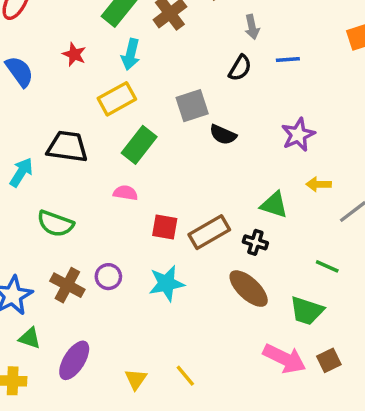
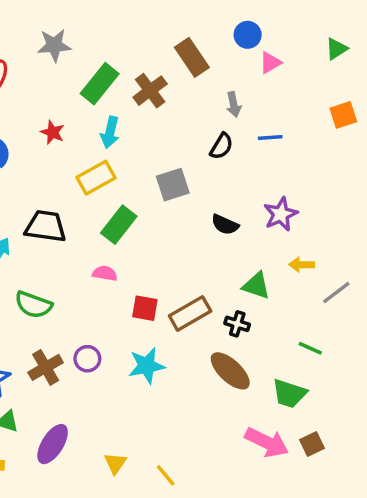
black semicircle: (223, 135) -> (225, 225), moved
brown cross: (67, 285) -> (46, 367), turned 32
yellow line: (185, 376) -> (166, 475), moved

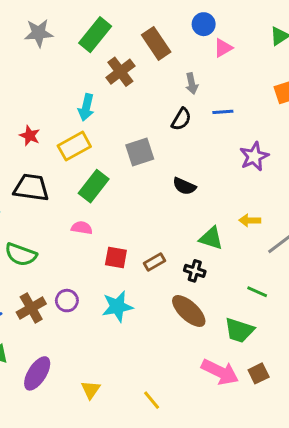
green rectangle: (100, 84) -> (95, 35), moved
red star: (53, 132) -> (30, 136), moved
purple star: (281, 214) -> (254, 156), moved
brown rectangle: (190, 313) -> (155, 262), size x0.6
yellow line: (166, 475) -> (152, 400), moved

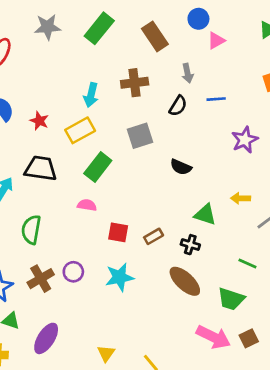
brown cross: (120, 72) -> (135, 83), moved, turned 30
green semicircle: (21, 255) -> (31, 230), turned 80
yellow triangle: (91, 390) -> (106, 353), moved

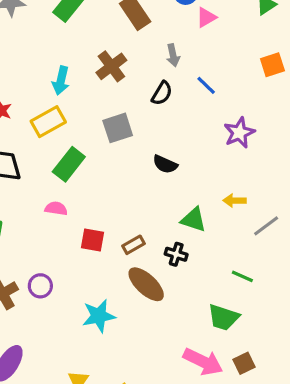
brown cross: (135, 83) -> (111, 66), turned -30
blue line: (216, 99) -> (206, 85), turned 48
cyan star: (120, 277) -> (99, 316), moved
brown ellipse: (185, 281) -> (146, 284), moved

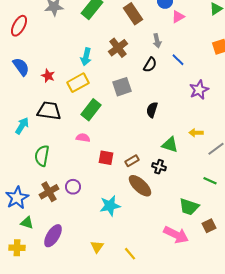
black semicircle: (165, 164) -> (152, 110), turned 84
green line: (242, 276) -> (210, 181), moved
brown square: (244, 363) -> (209, 226), moved

